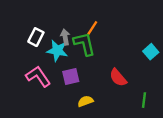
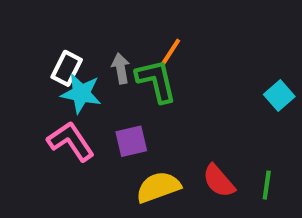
cyan star: (57, 51) -> (81, 93), moved
red semicircle: (118, 78) -> (219, 181), moved
yellow semicircle: (85, 101) -> (158, 187), size x1.5

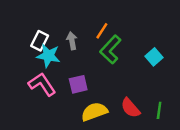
green L-shape: (156, 81) -> (111, 49), moved, turned -124
cyan square: (279, 95) -> (154, 57), moved

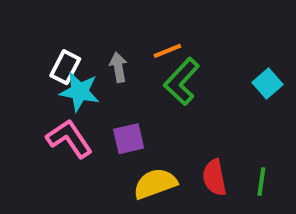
orange line: (102, 31) -> (167, 51), turned 35
cyan square: (154, 57) -> (268, 84), moved
red semicircle: (130, 108) -> (214, 177), turned 30

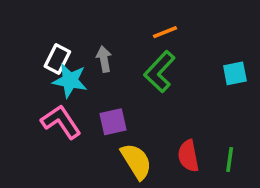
orange line: (167, 51) -> (165, 32), moved
cyan square: (268, 84) -> (235, 73), turned 30
yellow semicircle: (155, 184) -> (136, 161), turned 78

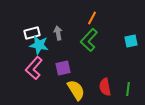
orange line: (165, 32) -> (92, 18), turned -40
white rectangle: (57, 59) -> (32, 33), turned 49
pink L-shape: (61, 122) -> (34, 68), turned -105

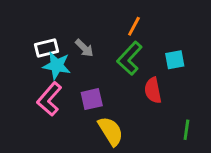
gray arrow: (58, 33) -> (84, 48), turned 144
cyan square: (131, 41) -> (175, 60), moved
red semicircle: (105, 87) -> (153, 90), moved

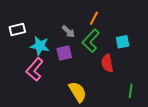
white rectangle: (46, 48) -> (17, 29), moved
gray arrow: (84, 48) -> (68, 32), moved
purple square: (92, 99) -> (64, 53), moved

